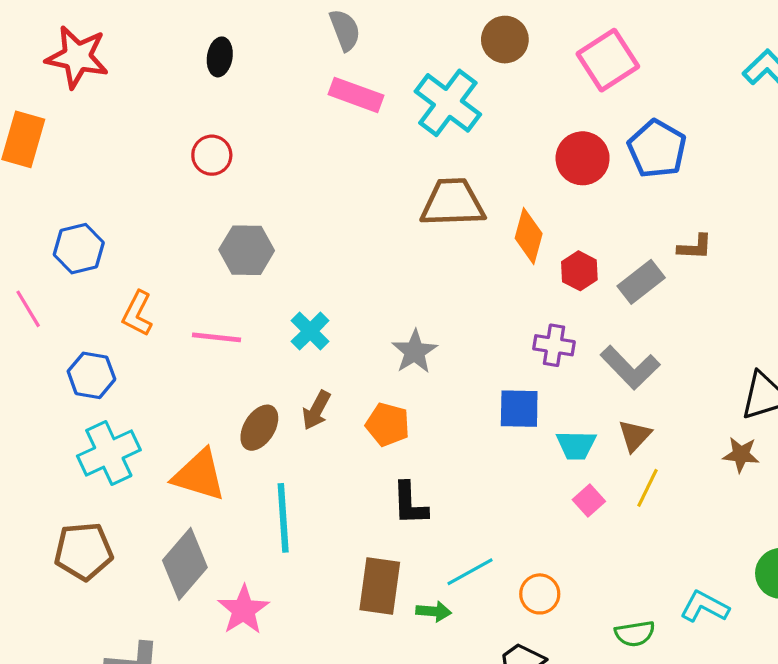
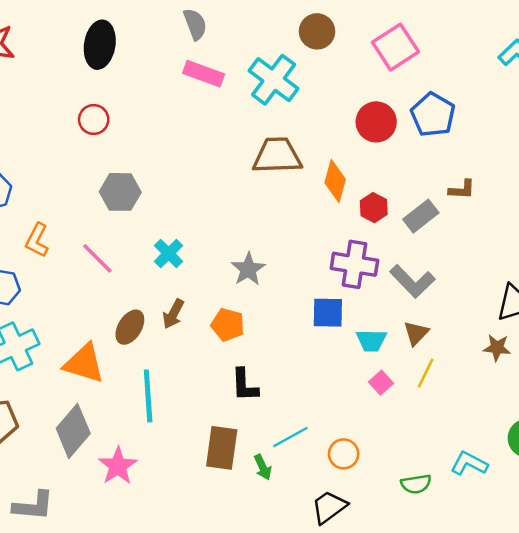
black ellipse: (220, 57) -> (100, 45), size x1.6
pink line: (217, 337) -> (97, 258), turned 39
purple cross: (554, 345) -> (354, 264), size x1.5
green arrow: (434, 611) -> (263, 467), turned 60

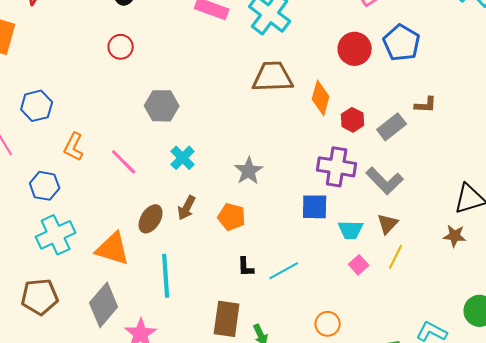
gray hexagon: (120, 192) -> (162, 106), moved
black L-shape: (245, 385) -> (246, 267), size x0.7
cyan line: (290, 437) -> (284, 271), moved

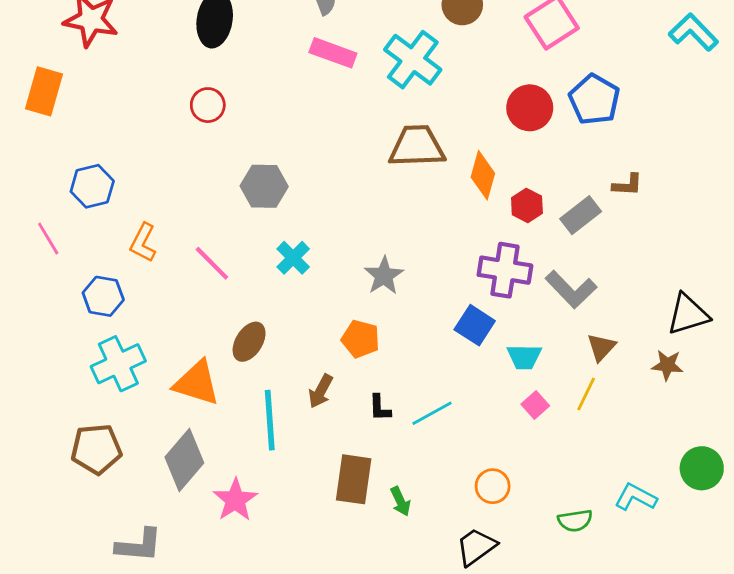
blue square: (315, 207) -> (475, 325), turned 32
brown arrow: (187, 208) -> (321, 391), moved
brown triangle: (388, 224) -> (601, 347), moved

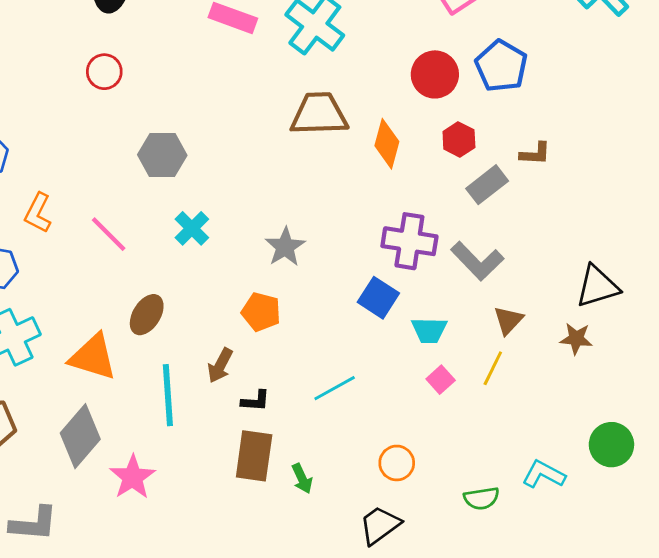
red hexagon: (527, 205) -> (459, 139), moved
black L-shape: (380, 408) -> (255, 401), moved, turned -84

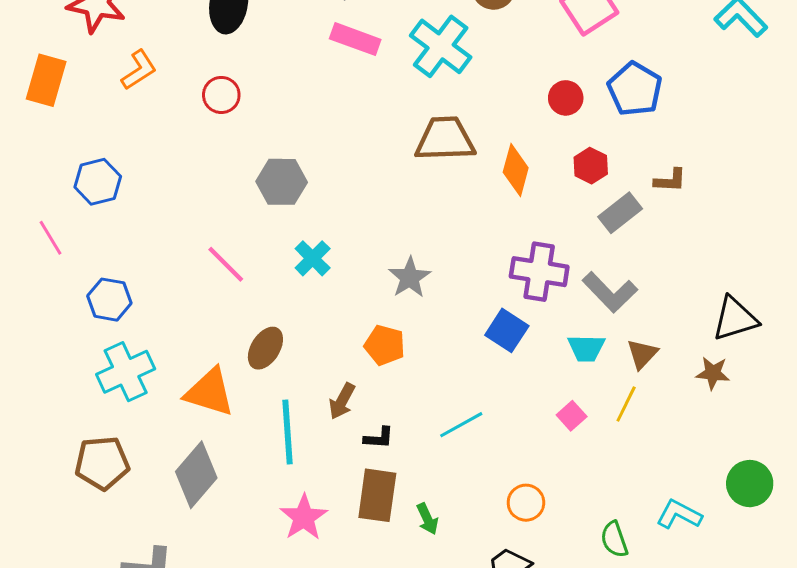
red circle: (435, 74) -> (566, 98), size x0.7
orange L-shape: (38, 213) -> (139, 70), moved, turned -150
cyan trapezoid: (429, 330) -> (586, 348), moved
pink star: (133, 477) -> (304, 517), moved
green semicircle: (482, 498) -> (614, 539), turned 80

